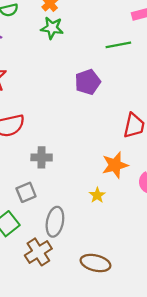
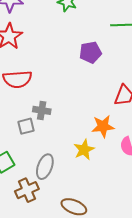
gray square: (26, 192) -> (26, 126), moved
yellow star: (97, 195) -> (84, 150), size x1.5

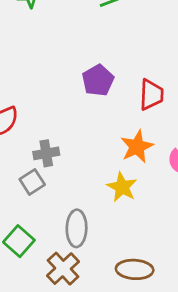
purple pentagon: (90, 52) -> (98, 80), moved

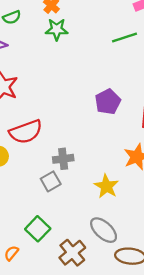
yellow star: (122, 187) -> (106, 186), moved
gray ellipse: (77, 228) -> (104, 230), moved, turned -52

